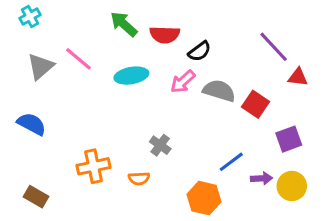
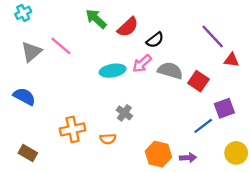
red semicircle: (165, 35) -> (128, 27), turned -45
cyan ellipse: (131, 76) -> (113, 71), moved
blue line: (231, 162) -> (203, 126), moved
purple arrow: (262, 178) -> (188, 158), moved
yellow circle: (292, 186) -> (236, 153), moved

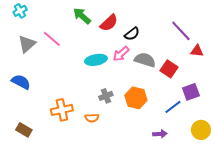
gray cross: (124, 113) -> (106, 96), turned 32
orange hexagon: (158, 154) -> (136, 98), moved

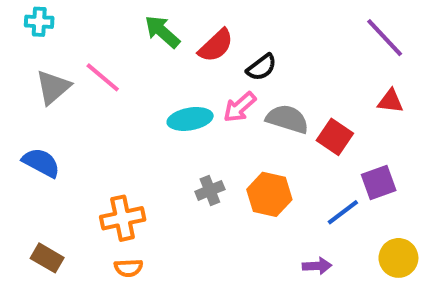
cyan cross: (20, 11) -> (39, 22), turned 32
purple line: (181, 31) -> (385, 38), moved
orange semicircle: (92, 118) -> (129, 268), moved

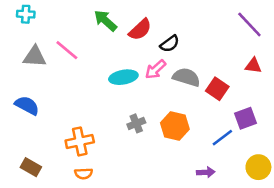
gray triangle: (53, 87) -> (35, 57), turned 45

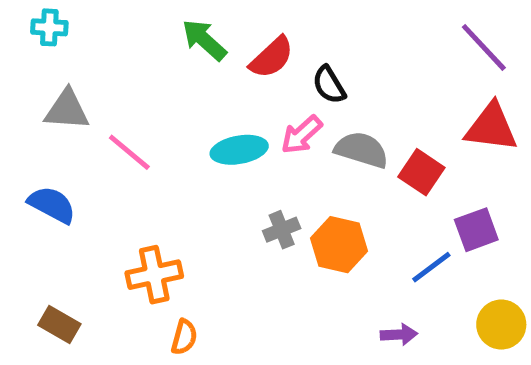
black semicircle: (170, 44) -> (329, 85), turned 96
pink line: (67, 50) -> (129, 152), moved
red triangle: (253, 66) -> (491, 127), size x1.6
gray cross: (136, 123) -> (282, 230), moved
orange semicircle: (84, 174) -> (184, 337), moved, turned -72

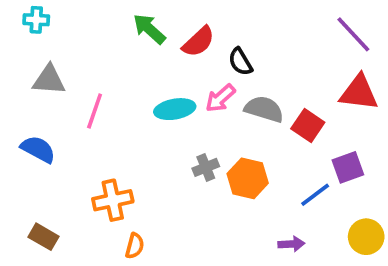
pink line: (129, 152) -> (95, 111), turned 69

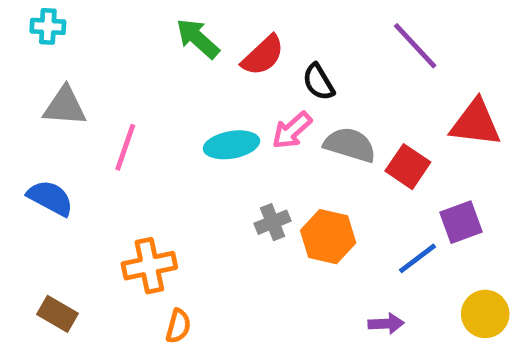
purple line: (353, 34) -> (415, 46), moved

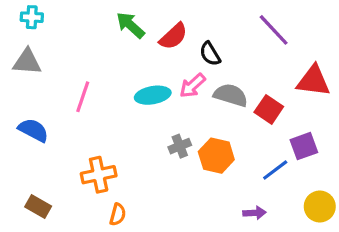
gray triangle: (65, 106) -> (27, 62), moved

